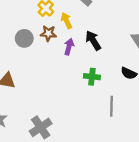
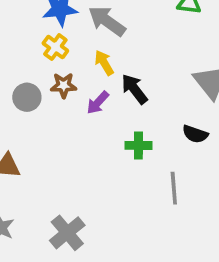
yellow arrow: (66, 20) -> (104, 63), moved
purple arrow: (69, 47) -> (98, 103), turned -147

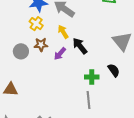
black semicircle: (195, 134) -> (114, 70), turned -144
green cross: (138, 145) -> (92, 77), moved
gray line: (174, 188) -> (89, 100), moved

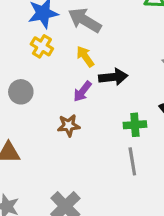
brown star: (41, 45) -> (69, 125), moved
black arrow: (80, 46) -> (113, 77), turned 126

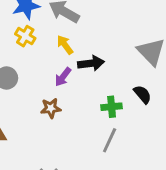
gray line: (132, 161) -> (110, 140), turned 35

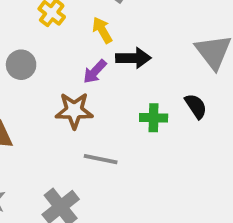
brown star: (51, 108) -> (74, 111), size x1.4
gray line: (110, 140) -> (101, 159), moved, turned 70

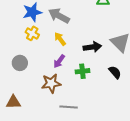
black arrow: (133, 58) -> (92, 47), moved
green cross: (154, 118) -> (82, 71), moved

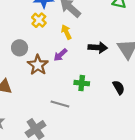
green cross: (82, 71) -> (82, 83), moved
black semicircle: (115, 72) -> (119, 87), moved
brown star: (51, 83) -> (38, 65), moved, turned 30

